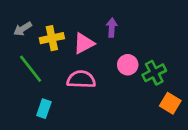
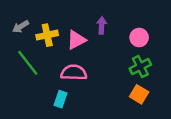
pink circle: (128, 65) -> (139, 37), moved
orange square: (170, 103) -> (139, 94), moved
cyan rectangle: (44, 109) -> (60, 99), moved

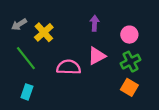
yellow cross: (47, 35) -> (44, 32), turned -30
pink triangle: (76, 40) -> (97, 56), moved
cyan rectangle: (60, 99) -> (27, 92), moved

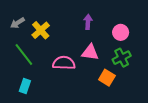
pink triangle: (97, 56) -> (90, 52), turned 36
orange square: (129, 87) -> (107, 78), moved

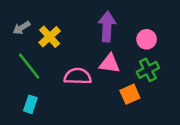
purple arrow: (88, 22) -> (107, 27), size x1.6
orange square: (107, 78) -> (130, 94), turned 35

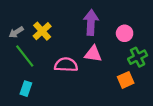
gray arrow: (22, 28) -> (16, 32), moved
green cross: (148, 70) -> (138, 57), moved
orange square: (130, 94) -> (126, 80), moved

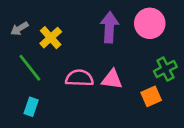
gray arrow: (16, 32) -> (19, 29), moved
pink circle: (125, 33) -> (150, 23), moved, size x1.5
pink triangle: (93, 54) -> (112, 79), moved

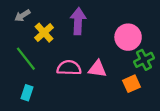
pink circle: (150, 23) -> (128, 37), moved
purple arrow: (109, 27) -> (78, 21), moved
gray arrow: (19, 29) -> (22, 16), moved

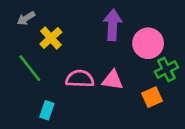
purple arrow: (78, 21) -> (113, 25), moved
cyan rectangle: (27, 93) -> (47, 110), moved

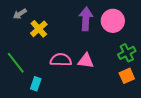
pink circle: (148, 43) -> (113, 21), moved
green line: (30, 68) -> (16, 63), moved
orange square: (152, 97) -> (127, 76), moved

